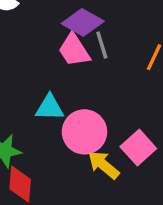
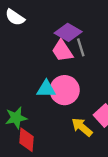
pink circle: (84, 132) -> (65, 90), moved

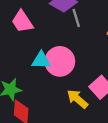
pink trapezoid: (62, 51) -> (22, 22), moved

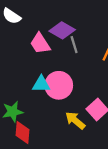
pink trapezoid: (22, 22) -> (40, 44), moved

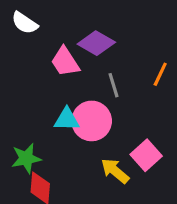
gray line: (74, 45) -> (113, 85), moved

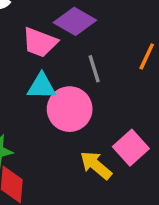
pink trapezoid: (65, 62) -> (40, 42), turned -36
cyan triangle: (67, 119) -> (42, 86), moved

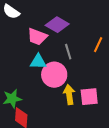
pink square: (131, 148) -> (89, 97), turned 36
yellow arrow: (96, 165) -> (69, 95), moved, turned 42

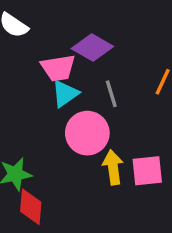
pink trapezoid: (37, 37) -> (58, 68), turned -30
cyan triangle: (38, 62) -> (65, 94), moved, turned -36

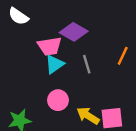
pink circle: (87, 133) -> (58, 100), moved, size x0.7
yellow arrow: (113, 167) -> (88, 116), turned -50

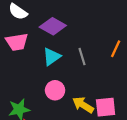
purple diamond: (74, 32) -> (53, 26), moved
pink trapezoid: (50, 46) -> (17, 42), moved

